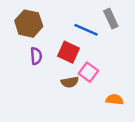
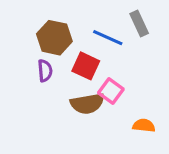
brown hexagon: (29, 24) -> (54, 38), moved
brown semicircle: (70, 82) -> (87, 104), size x1.5

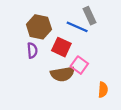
gray rectangle: (139, 24) -> (89, 16), moved
orange semicircle: (144, 126) -> (103, 90), turned 88

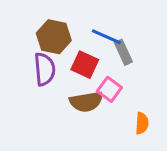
gray rectangle: (89, 16) -> (123, 52), moved
purple semicircle: (32, 50) -> (45, 69), size x1.5

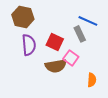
brown hexagon: (54, 37) -> (23, 17), moved
blue line: (106, 37) -> (88, 21), moved

